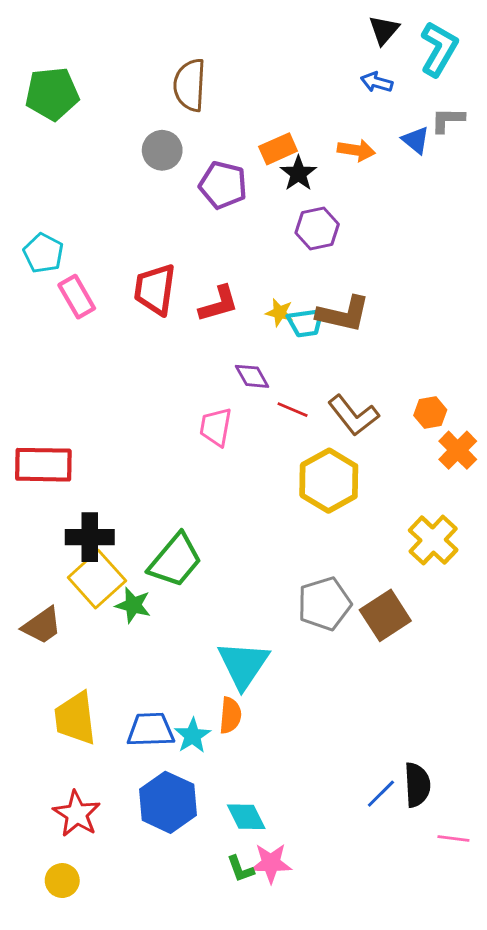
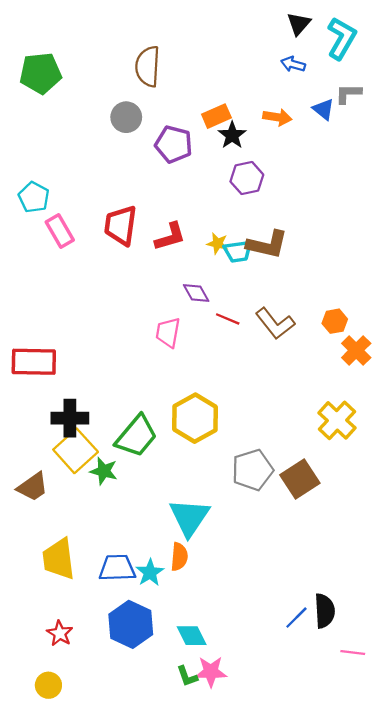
yellow hexagon: (329, 481) -> (195, 418), moved
red star: (77, 814) -> (60, 633), size x0.7

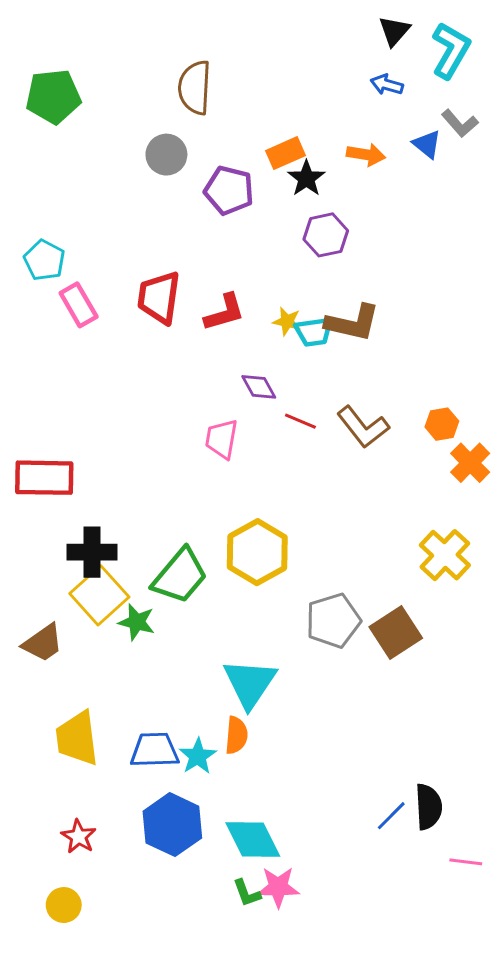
gray L-shape: (348, 94) -> (460, 123), turned -132
cyan diamond: (192, 636) -> (253, 839), size x1.4

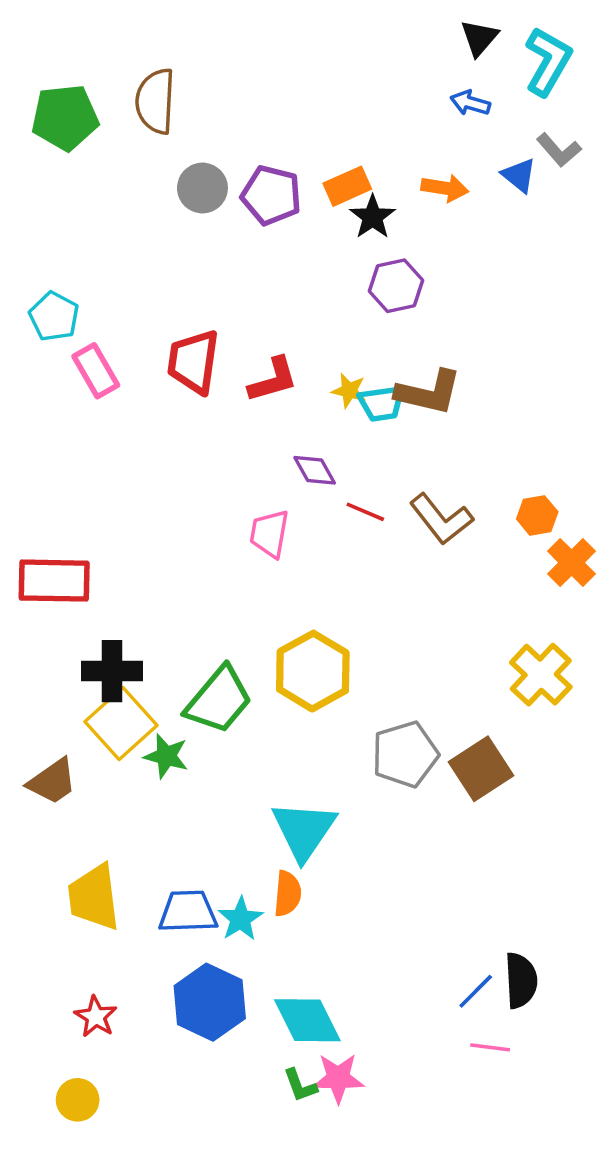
brown semicircle: (195, 88) -> (155, 101), moved
purple pentagon: (229, 190) -> (271, 195), moved
pink line: (466, 862) -> (490, 1047), moved

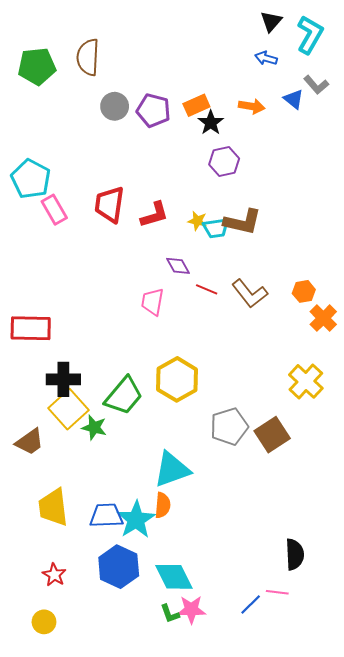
cyan pentagon: (54, 316) -> (31, 179), size x1.4
cyan triangle: (304, 830) -> (172, 469), turned 36
cyan star: (240, 919) -> (136, 520), size x1.5
blue line: (476, 991) -> (251, 604), moved

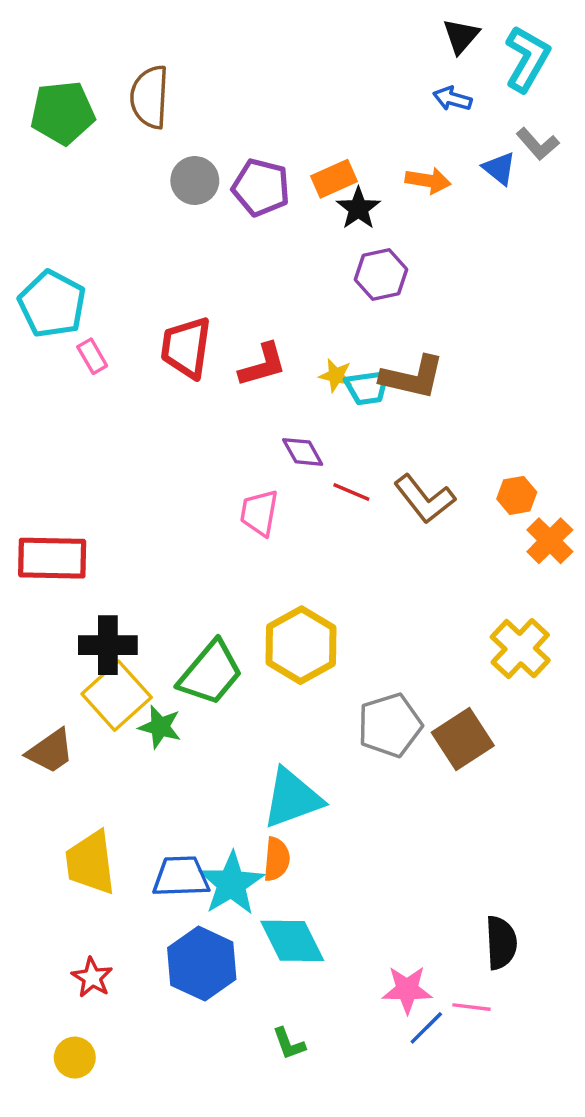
pink rectangle: (54, 210) -> (92, 356), size x0.7
cyan diamond: (174, 577) -> (292, 941), moved
pink star: (191, 610) -> (407, 990), moved

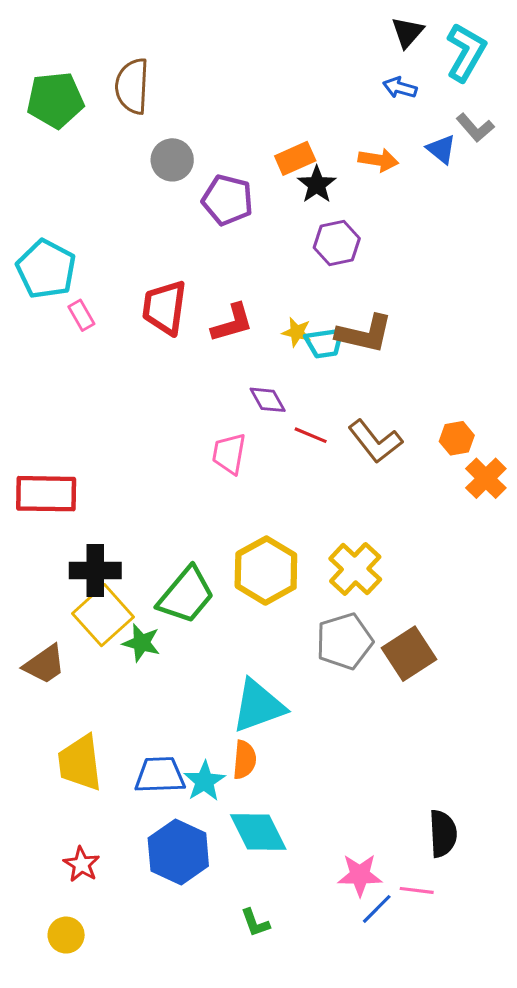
purple pentagon: (261, 187) -> (228, 200), moved
yellow cross: (520, 649) -> (355, 569), moved
cyan star: (231, 884) -> (204, 781), size x0.7

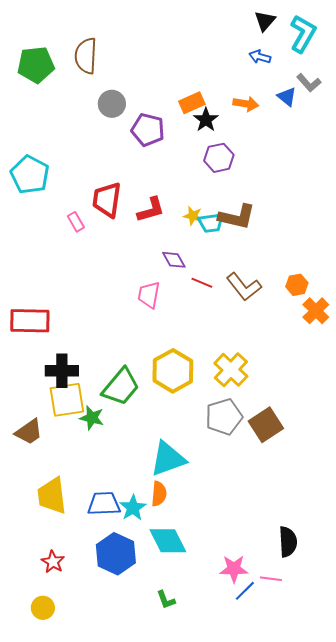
pink rectangle: (81, 315) -> (76, 222), moved
yellow square: (103, 615) -> (67, 400), turned 33

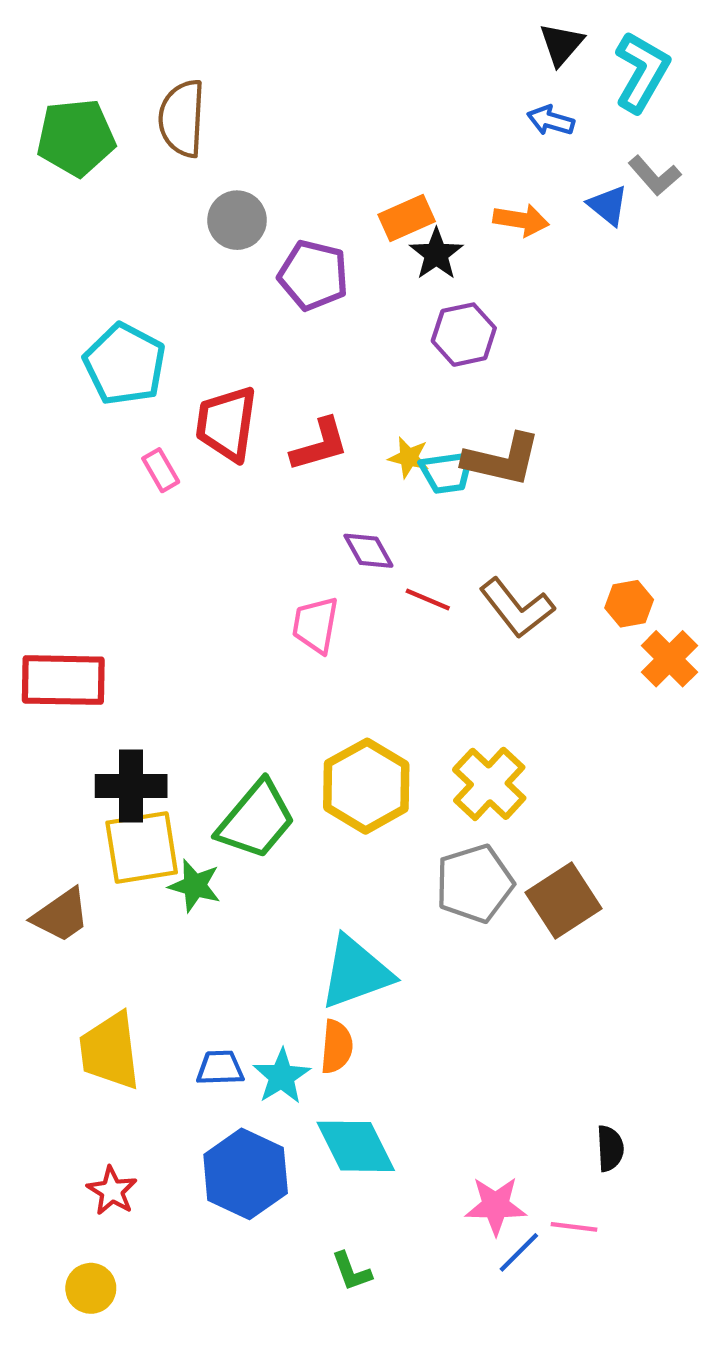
cyan pentagon: (30, 175) -> (125, 364), moved
blue trapezoid: (104, 504) -> (220, 1068), size x0.7
black semicircle: (288, 542) -> (610, 1148), size x0.7

